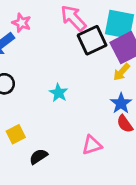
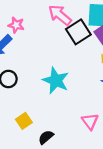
cyan star: (59, 93) -> (56, 81), size x1.6
pink triangle: (92, 145) -> (90, 121), turned -42

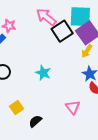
cyan star: (56, 81) -> (43, 73), size x0.7

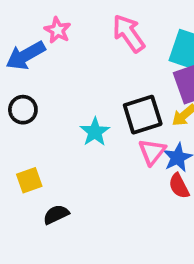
black square: (62, 31) -> (143, 115), moved
pink triangle: (73, 107) -> (152, 152), moved

